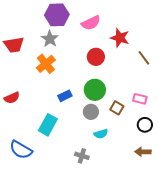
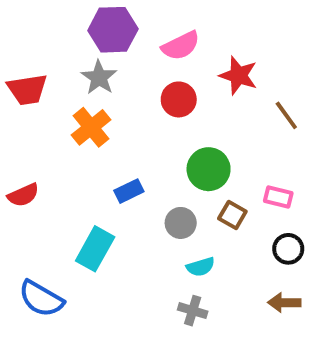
red circle: (96, 57) -> (179, 99), moved
green circle: (95, 90) -> (209, 169), moved
gray cross: (82, 156) -> (193, 311), moved

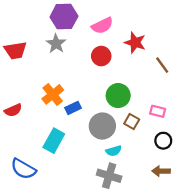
orange cross: (91, 127) -> (53, 94), moved
gray circle: (181, 223) -> (102, 126), size x1.5
gray cross: (193, 311) -> (109, 176), size x1.5

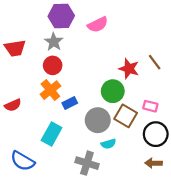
red star: (135, 43) -> (129, 69), moved
red circle: (101, 56) -> (53, 65), moved
brown square: (132, 121) -> (126, 116), size x1.5
black circle: (163, 141) -> (156, 134), size x1.5
gray cross: (109, 176) -> (87, 163), moved

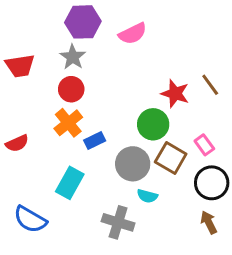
pink rectangle: (150, 106) -> (204, 145), turned 40
cyan semicircle: (108, 144) -> (147, 196), turned 32
brown arrow: (154, 163) -> (209, 222), turned 63

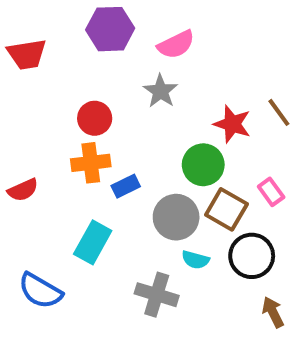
gray star: (73, 57) -> (161, 91), moved
red trapezoid: (20, 66) -> (27, 54), moved
orange cross: (68, 123) -> (91, 163), turned 32
black circle: (212, 183) -> (252, 256), moved
brown arrow: (209, 222) -> (273, 312), moved

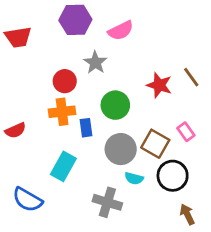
gray star: (161, 91) -> (95, 62), moved
green circle: (203, 165) -> (115, 105), moved
blue rectangle: (126, 186) -> (86, 128), turned -72

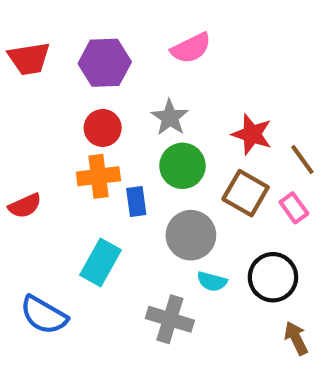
purple hexagon: (75, 20) -> (105, 63), moved
gray star: (95, 62) -> (170, 117), moved
brown line: (191, 77) -> (302, 159), moved
brown square: (155, 144) -> (246, 193), moved

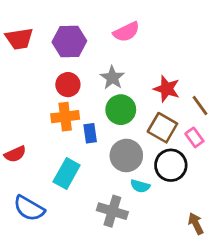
red semicircle: (25, 206) -> (15, 154), moved
black circle: (273, 277) -> (171, 165), moved

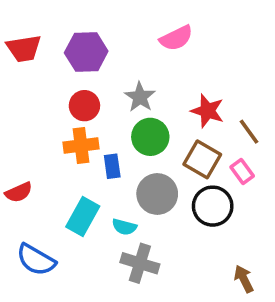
pink semicircle: (126, 32) -> (176, 38), moved
cyan semicircle: (140, 186) -> (124, 227), moved

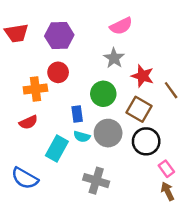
gray star: (140, 97) -> (114, 58), moved
orange cross: (81, 145) -> (35, 89), moved
pink rectangle: (242, 171) -> (166, 169), moved
red semicircle: (19, 192) -> (28, 122), moved
cyan semicircle: (124, 227) -> (82, 137), moved

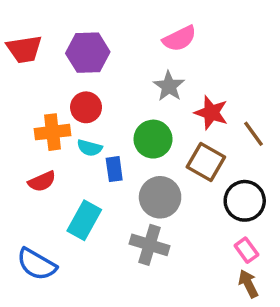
cyan semicircle: (82, 137) -> (90, 148), moved
black circle: (146, 141) -> (245, 201), moved
gray cross: (96, 181) -> (149, 245), moved

